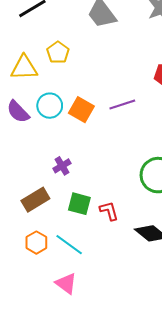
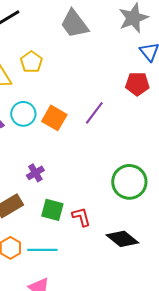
purple line: (122, 105) -> (94, 113), turned -35
cyan line: (69, 245) -> (42, 250), turned -36

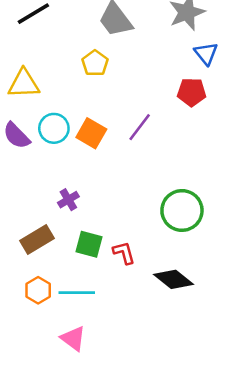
yellow pentagon: (31, 62) -> (95, 63), moved

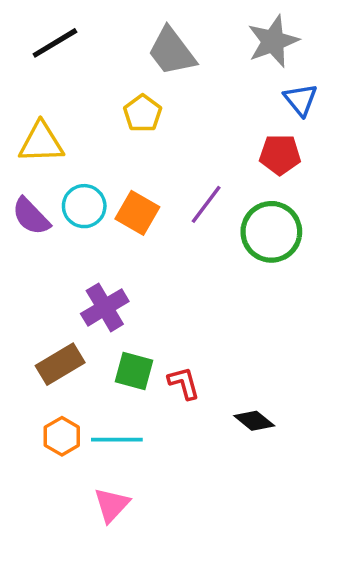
purple cross: (68, 200) -> (105, 307), size x1.5
green circle: (182, 210) -> (271, 232), moved
black diamond: (173, 279) -> (254, 421), size x0.7
pink triangle: (73, 339) -> (112, 505), turned 36

